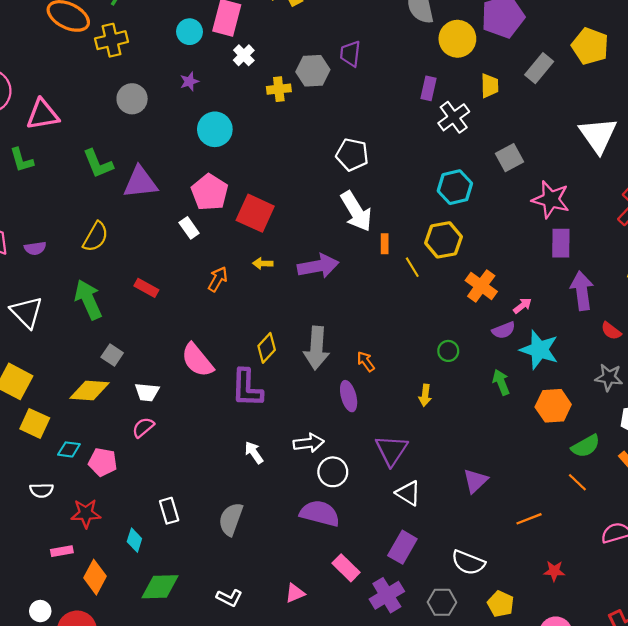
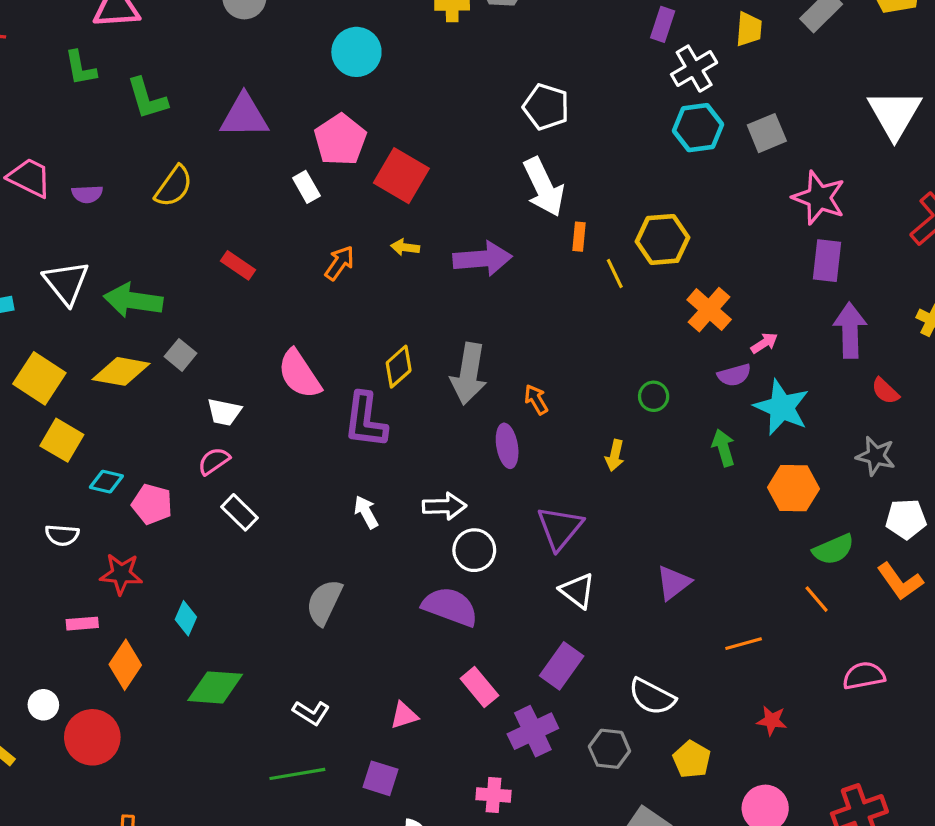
green L-shape: (98, 164) -> (147, 99), moved
cyan hexagon: (455, 187) -> (698, 128), moved
green arrow: (88, 300) -> (133, 300), moved, turned -63
yellow diamond: (89, 391) -> (121, 371), moved
white rectangle: (169, 511) -> (239, 512), moved, turned -35

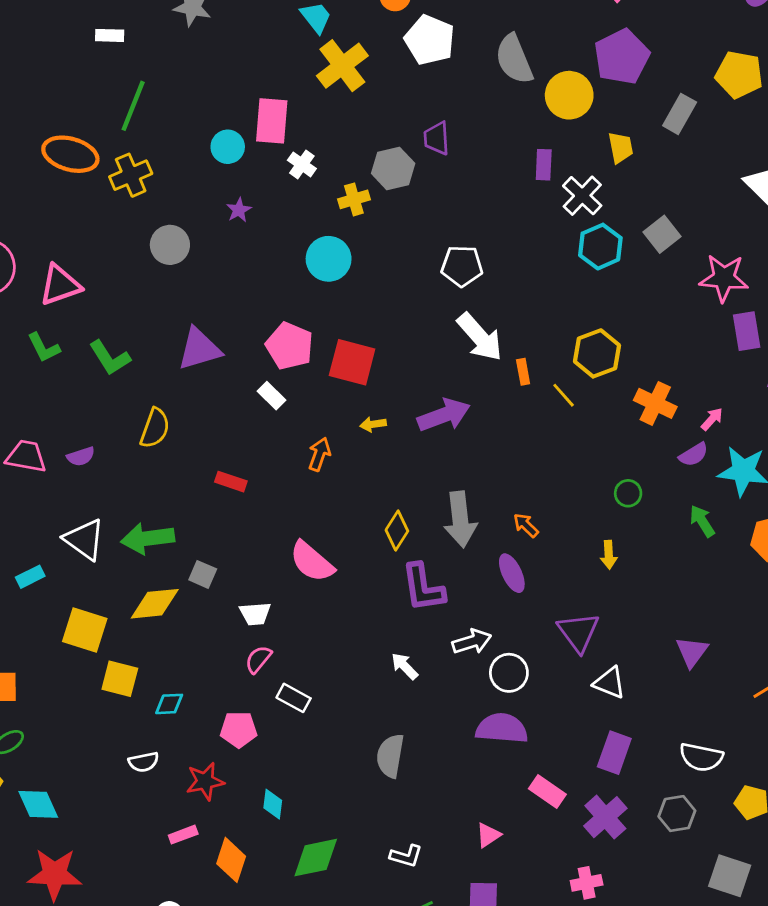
cyan circle: (356, 52) -> (329, 259), moved
purple L-shape: (365, 420) -> (423, 588), moved
pink pentagon: (152, 504) -> (239, 729), moved

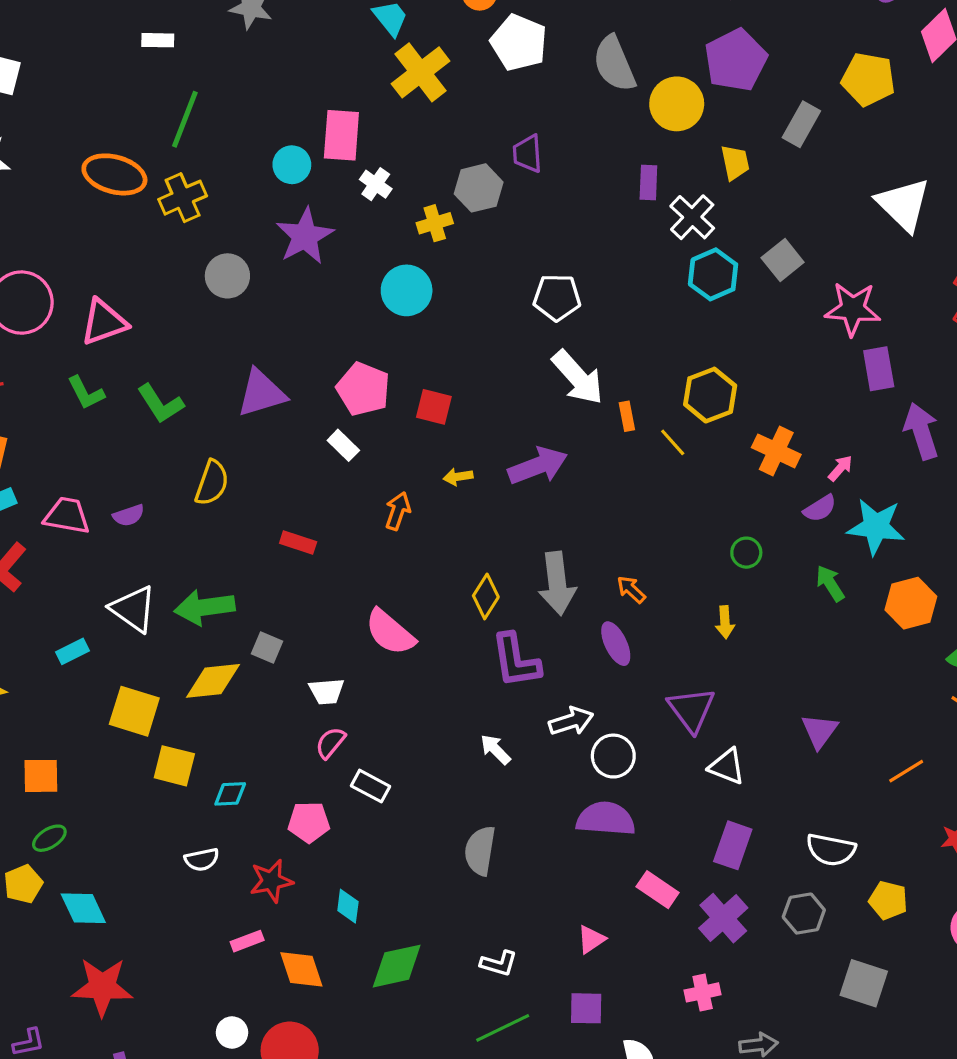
purple star: (239, 210) -> (305, 236), size x2.0
red square: (352, 362) -> (434, 407), size x0.7
orange diamond: (231, 860) -> (301, 969), turned -36

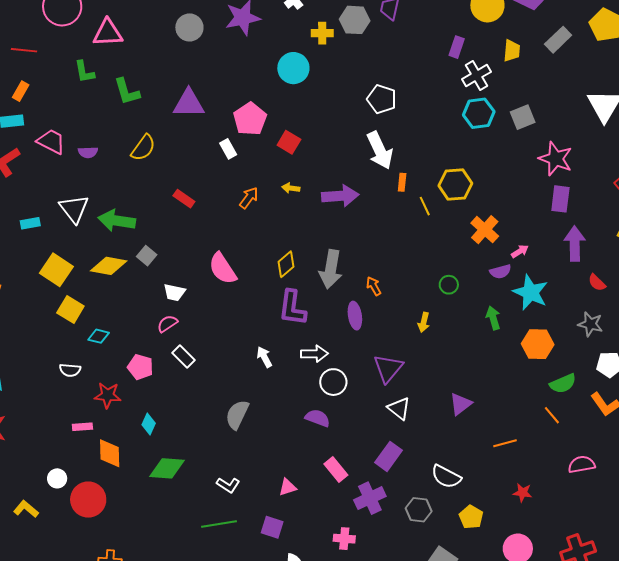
purple semicircle: (606, 819) -> (318, 418), size x0.7

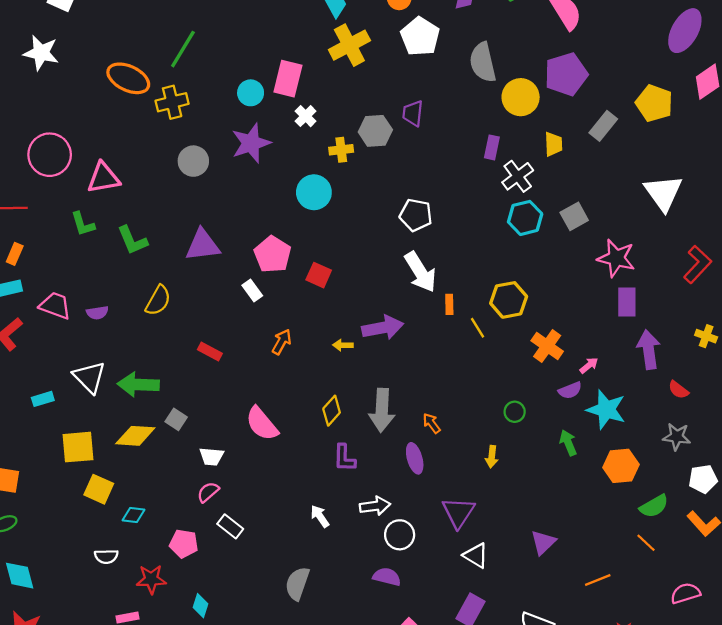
yellow arrow: (291, 188) -> (343, 345), moved
yellow square: (56, 270) -> (78, 447), turned -32
purple L-shape: (292, 308) -> (344, 458), size x0.7

